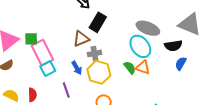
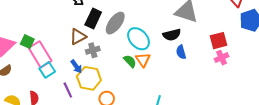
gray ellipse: (148, 28) -> (115, 23), moved, turned -70
green square: (31, 39) -> (27, 42), turned 32
blue semicircle: (181, 63) -> (181, 52), turned -40
orange triangle: (143, 67) -> (143, 60), turned 42
yellow hexagon: (99, 72) -> (89, 78), moved

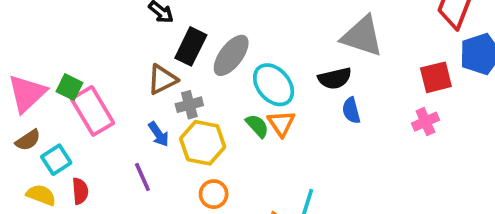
red square: (219, 41) -> (436, 77), moved
cyan square: (47, 70) -> (56, 160), moved
yellow hexagon: (89, 78) -> (203, 143), moved

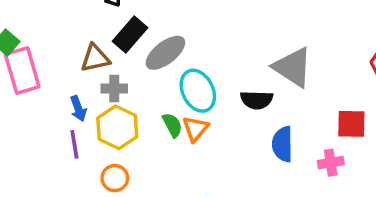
blue semicircle: (351, 110) -> (283, 144), moved, size x1.4
purple line: (142, 177) -> (74, 144), moved

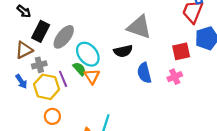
green semicircle: (172, 125) -> (79, 69), moved
purple line: (74, 144) -> (63, 79), moved

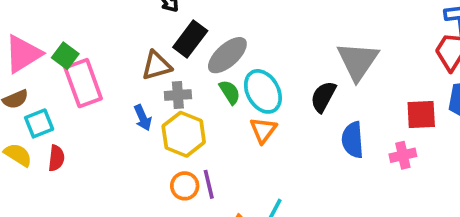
gray triangle: (139, 27) -> (358, 61), turned 35
black semicircle: (123, 51) -> (323, 97), turned 120
green semicircle: (79, 69) -> (230, 92), moved
purple line: (63, 79) -> (209, 184), moved

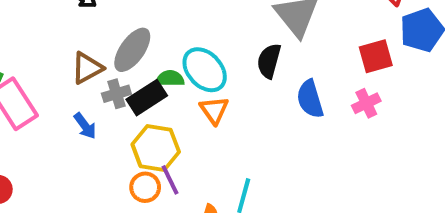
black rectangle: (190, 39) -> (147, 98), moved, turned 33
gray ellipse: (227, 55) -> (132, 50), moved
green semicircle: (230, 92) -> (170, 78), turned -45
yellow hexagon: (184, 134) -> (156, 148), moved

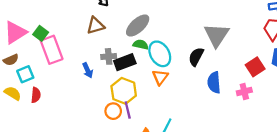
gray ellipse: (132, 50) -> (138, 26), moved
red square: (376, 56) -> (255, 67), turned -30
brown triangle: (87, 68) -> (96, 26), moved
green semicircle: (170, 78) -> (141, 45), moved

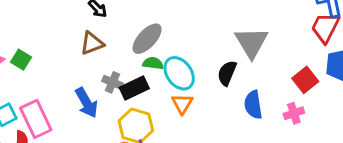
pink rectangle: (52, 50) -> (36, 119), moved
gray cross: (109, 56) -> (112, 82), turned 32
blue arrow: (88, 70) -> (86, 103), size x1.5

